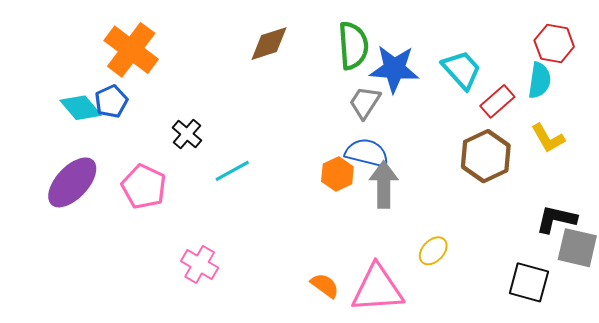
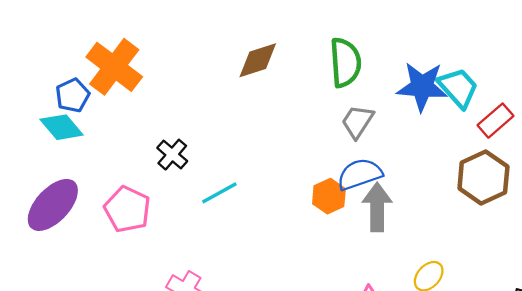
blue star: (394, 69) -> (422, 87), moved
blue pentagon: (111, 101) -> (73, 95), moved
blue semicircle: (367, 153) -> (360, 174), turned -33

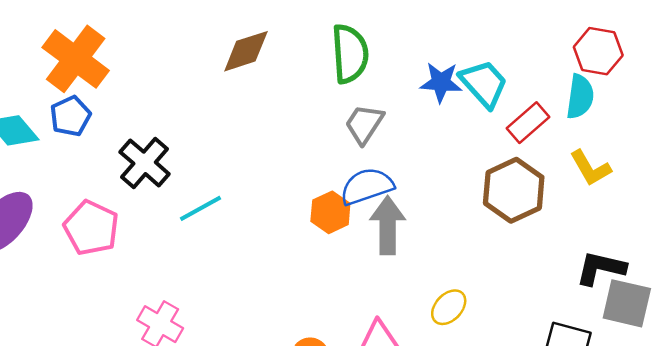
blue star: (422, 87) -> (441, 82), size x0.7
blue pentagon: (73, 95) -> (70, 116), moved
black cross: (172, 155) -> (145, 163), size x1.4

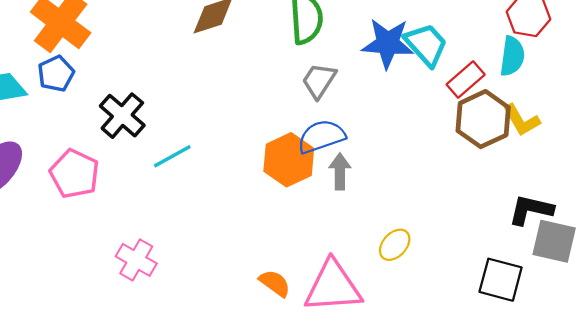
blue star: (441, 82) -> (388, 43), size x1.4
brown hexagon: (514, 190) -> (483, 119), moved
orange hexagon: (330, 212) -> (289, 160), size x1.4
gray arrow: (388, 225) -> (340, 171), size x0.7

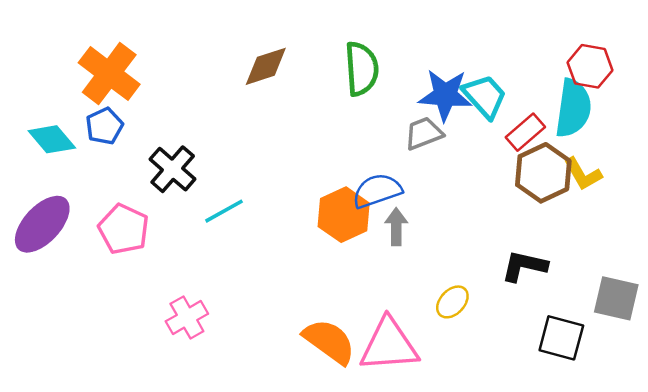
cyan semicircle: (512, 56) -> (573, 108), size x1.4
gray trapezoid: (319, 81) -> (424, 133), moved, turned 36
black L-shape: (531, 210) -> (524, 266), moved
pink cross: (136, 260) -> (187, 318), turned 30
orange semicircle: (275, 283) -> (329, 341), size x1.6

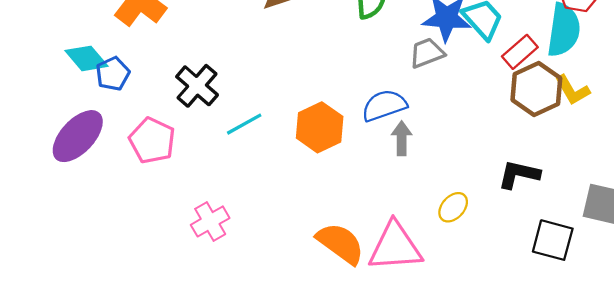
blue pentagon: (104, 126) -> (113, 74), moved
orange hexagon: (344, 215) -> (320, 127), moved

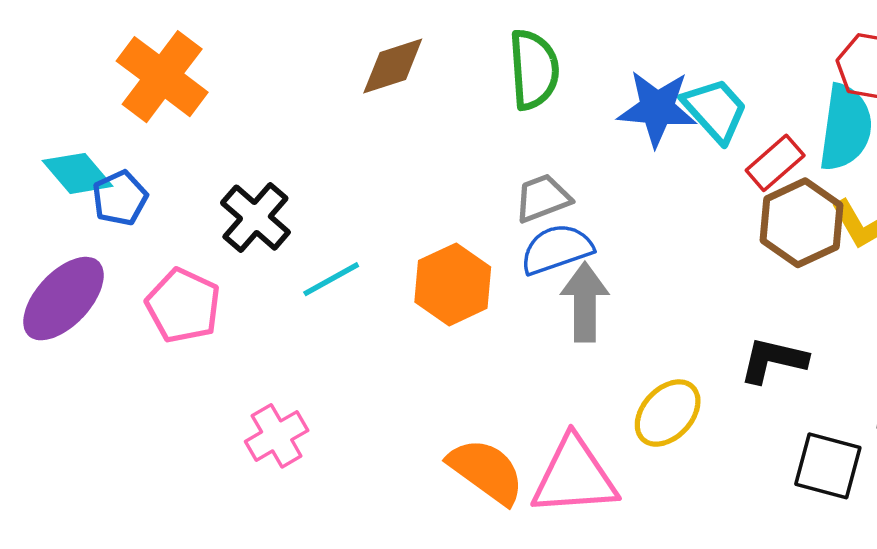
gray trapezoid: (427, 53) -> (543, 198), moved
gray arrow: (402, 138) -> (585, 302), size x1.4
yellow ellipse: (453, 207) -> (668, 413), size x1.4

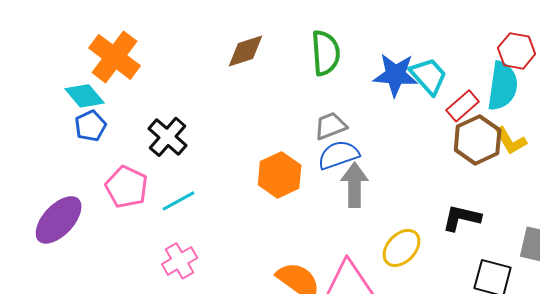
cyan diamond: (78, 173) -> (85, 96), moved
cyan line: (331, 279) -> (179, 201), moved
purple ellipse: (63, 299) -> (59, 220), moved

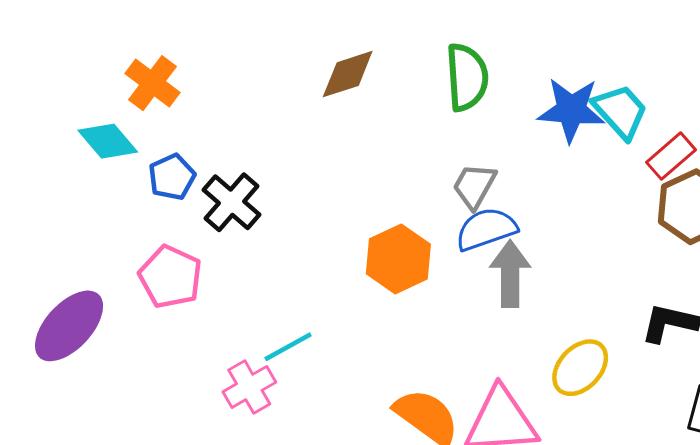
orange cross: (115, 57) -> (152, 83), size x0.7
blue pentagon: (91, 126) -> (172, 177), moved
gray trapezoid: (331, 126) -> (474, 186), turned -40
cyan line: (179, 201) -> (288, 347), moved

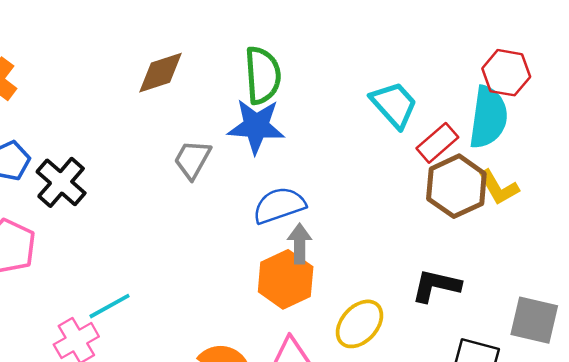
blue star: (571, 110) -> (256, 126), moved
gray trapezoid: (474, 186) -> (192, 159), moved
orange hexagon: (398, 259) -> (286, 279), moved
gray arrow: (510, 274) -> (300, 244), size x0.7

